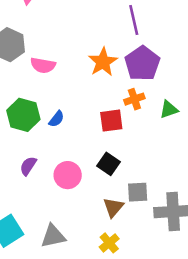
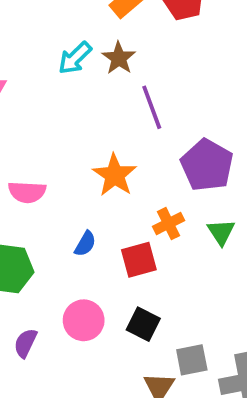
purple pentagon: (142, 63) -> (207, 165), moved
green triangle: (169, 110) -> (221, 232), turned -36
blue semicircle: (57, 119) -> (85, 244), moved
pink circle: (68, 175) -> (84, 320), moved

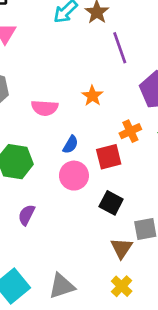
orange star: (115, 175) -> (92, 96), size x0.7
pink semicircle: (27, 192) -> (45, 108), moved
pink circle: (84, 320) -> (74, 176), moved

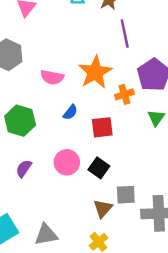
orange star: (92, 96) -> (95, 72), size x1.8
orange cross: (130, 131) -> (124, 94), moved
pink circle: (74, 176) -> (67, 162), moved

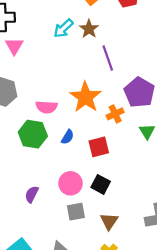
green hexagon: (20, 121) -> (33, 134), moved
gray square: (126, 195) -> (76, 212), moved

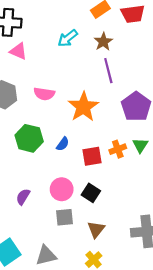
brown star: (89, 29) -> (103, 42), moved
pink triangle: (14, 46) -> (18, 51), turned -42
pink semicircle: (46, 107) -> (44, 94), moved
orange cross: (115, 114) -> (118, 149), moved

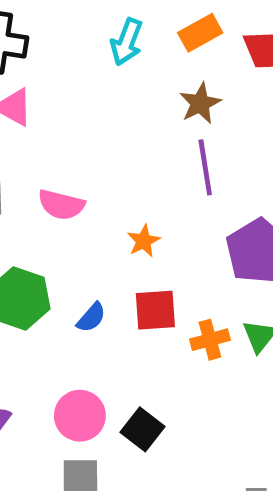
cyan arrow: (68, 38) -> (127, 42), moved, turned -36
orange star: (83, 107) -> (144, 241), size x0.5
red square: (92, 156) -> (155, 310), moved

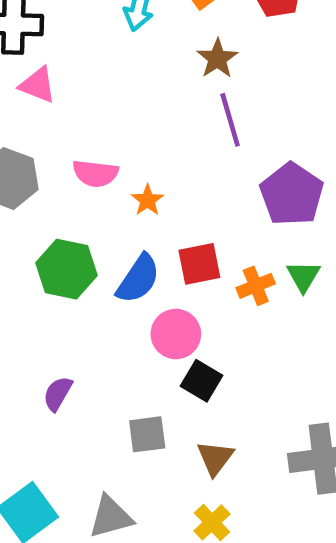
orange star: (144, 241) -> (147, 200), moved
blue semicircle: (91, 317) -> (138, 279), size x1.6
pink circle: (80, 416) -> (176, 334), moved

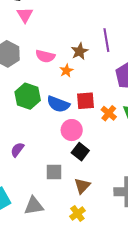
brown star: (217, 59) -> (80, 51), moved
pink triangle: (38, 85) -> (25, 15), turned 30
blue semicircle: (138, 279) -> (58, 104), turned 70
orange cross: (256, 286) -> (109, 113), turned -35

